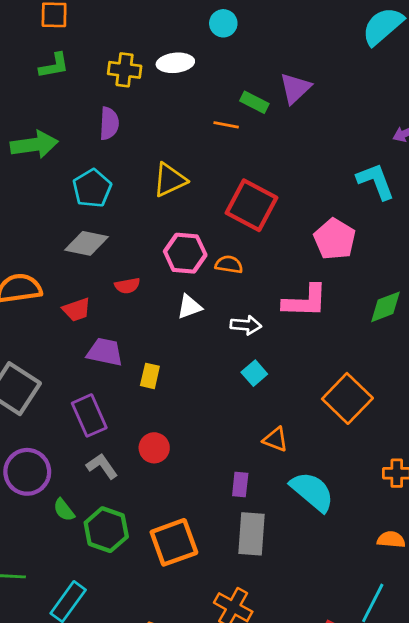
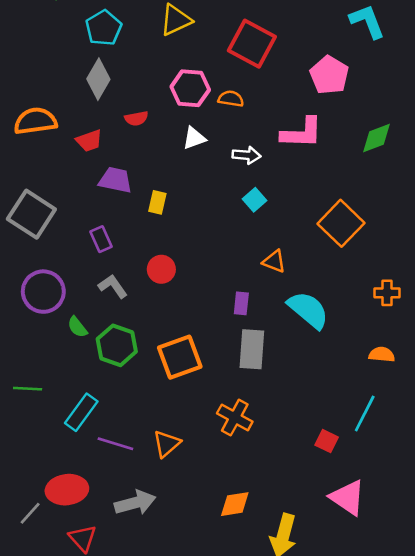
gray diamond: (86, 243) -> (98, 79), turned -72
purple rectangle: (89, 415) -> (101, 239), size x0.7

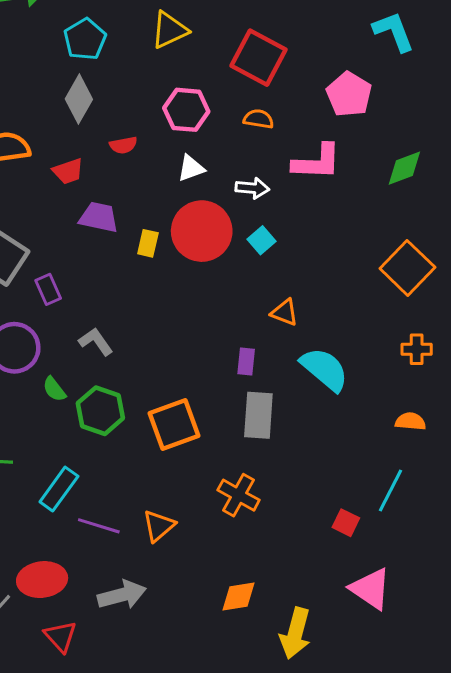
orange semicircle: (231, 99) -> (258, 119), moved
orange square: (341, 223) -> (407, 268), moved
purple rectangle: (101, 239) -> (48, 289), moved
red circle: (161, 269) -> (202, 231), moved, size x1.8

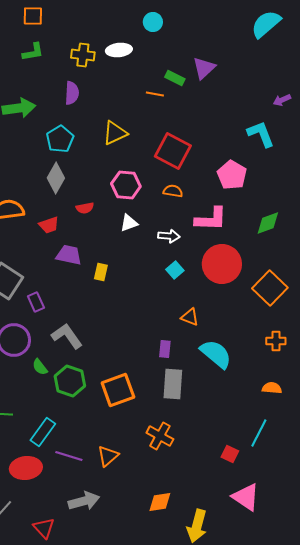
red circle: (202, 231) -> (222, 264), moved
gray L-shape: (96, 342) -> (67, 336), size x1.4
red ellipse: (42, 580) -> (26, 468), moved

